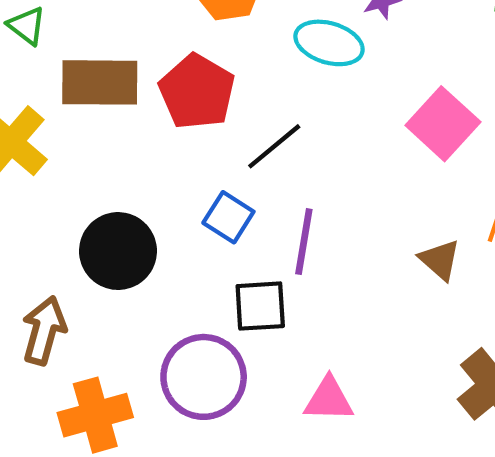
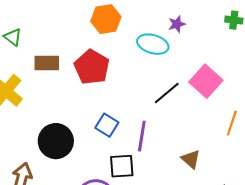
brown rectangle: (100, 82) -> (47, 63), size x0.7
black line: (274, 146) -> (167, 93), moved
brown triangle: (440, 260) -> (191, 159), moved

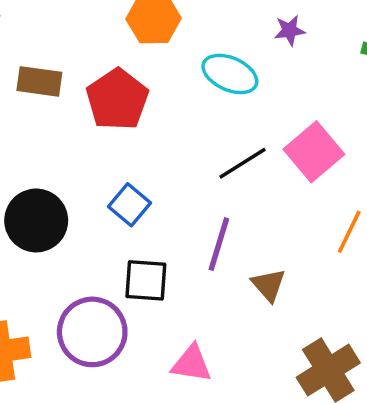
purple star: (177, 24) -> (290, 30), moved
purple line: (142, 136) -> (219, 244), moved

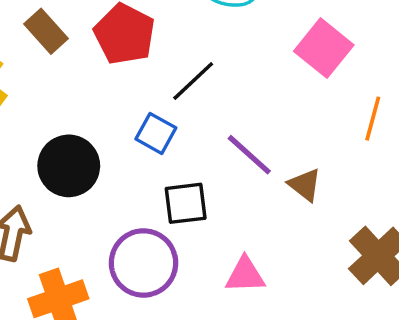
brown rectangle: (39, 81) -> (46, 31), turned 51
black line: (243, 163) -> (193, 81), moved
purple line: (219, 244) -> (249, 155), turned -54

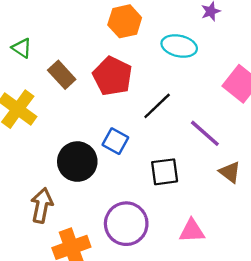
blue square: (156, 133) -> (115, 141), moved
purple line: (249, 155) -> (205, 133), moved
black square: (186, 203) -> (165, 172), moved

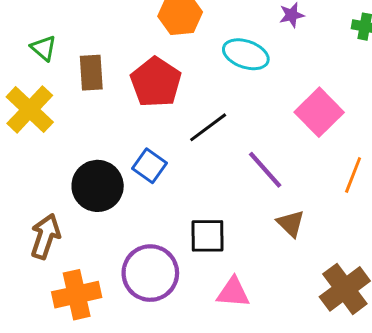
green triangle: (22, 48) -> (43, 48), moved
brown rectangle: (62, 75) -> (91, 73), turned 32
black square: (165, 172) -> (208, 236), moved

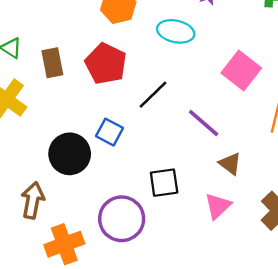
pink triangle: (233, 292) -> (218, 206), moved, turned -40

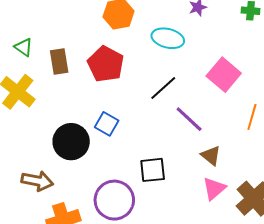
black line: (153, 95) -> (163, 88), moved
brown arrow: (33, 200) -> (37, 181), turned 88
pink triangle: (218, 206) -> (214, 188), moved

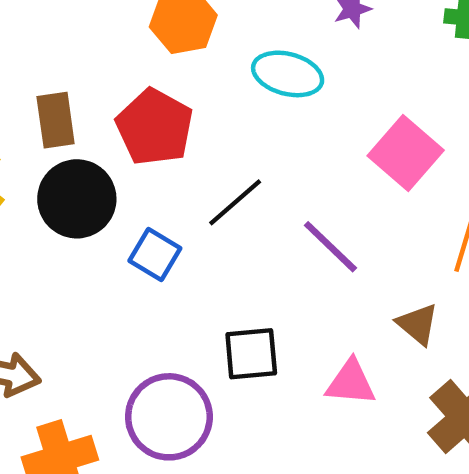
black line: (163, 88) -> (235, 202), moved
black circle: (71, 142) -> (77, 199), moved
brown triangle: (211, 156) -> (418, 324), moved
pink triangle: (214, 188) -> (351, 383), moved, turned 45

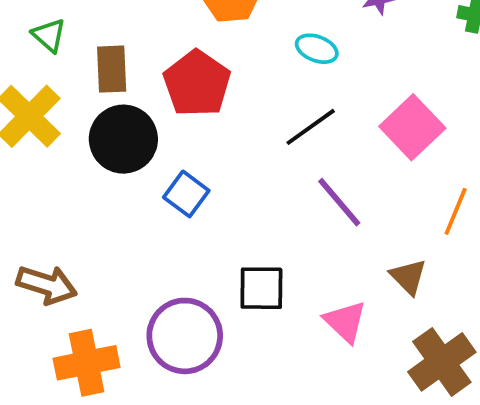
cyan ellipse: (288, 74) -> (317, 49), size x0.7
black line: (235, 202) -> (311, 127), moved
pink triangle: (351, 383) -> (345, 322), turned 33

